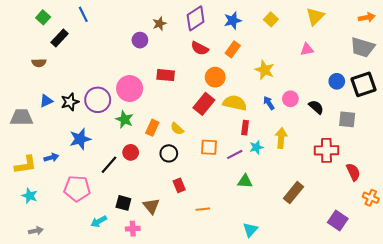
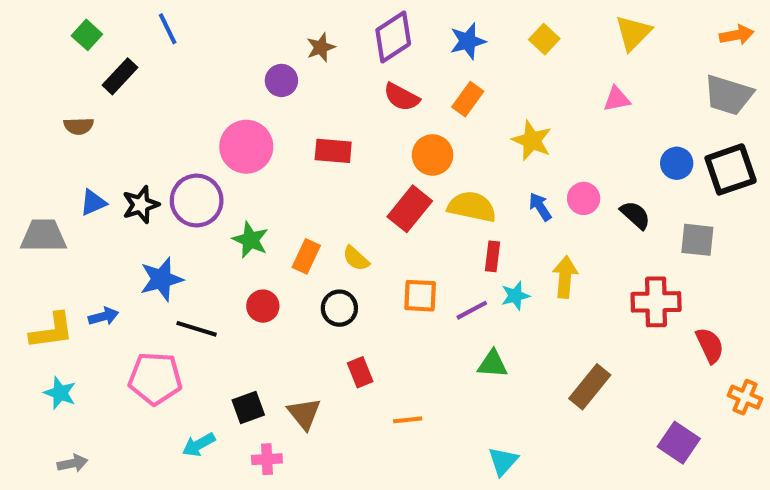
pink circle: (130, 89) -> (246, 147), moved
black line: (109, 165) -> (197, 329), moved, turned 66
black square: (123, 203) -> (248, 407), turned -35

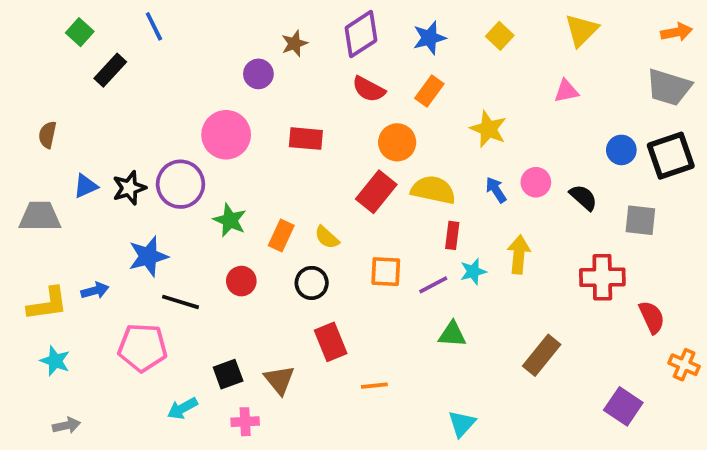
brown semicircle: (79, 126) -> (47, 135), moved, turned 104
red rectangle: (360, 372) -> (331, 342), size x1.4

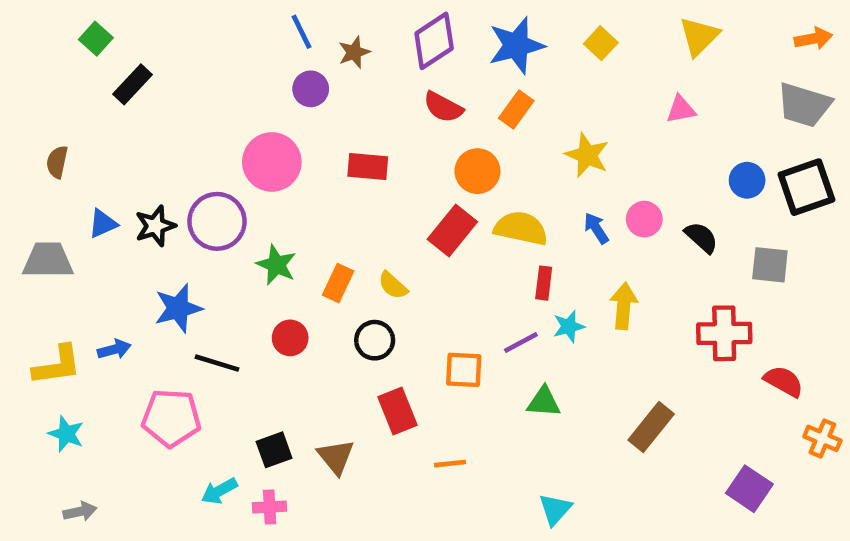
blue line: (154, 26) -> (302, 32), moved
blue star: (429, 38) -> (516, 45), size x1.4
orange square: (386, 272) -> (464, 370), moved
red semicircle: (652, 317) -> (784, 381), turned -36
pink cross: (245, 422) -> (270, 507), moved

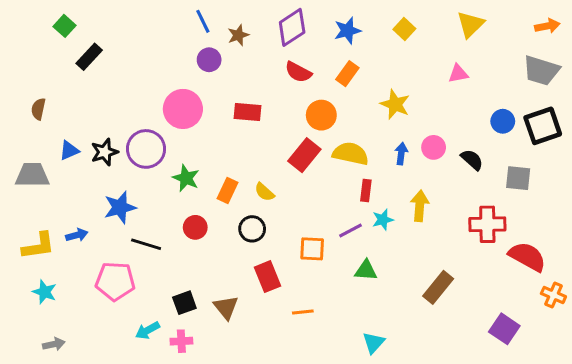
blue star: (516, 45) -> (347, 31), size x0.7
blue arrow: (596, 228) -> (401, 154), turned 40
red semicircle: (784, 381) -> (527, 257), size x1.4

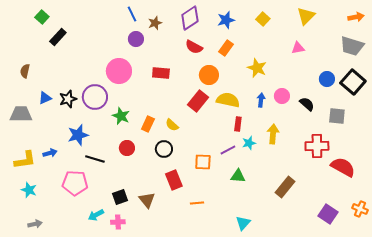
black square: (543, 126) -> (353, 82), turned -30
orange cross: (553, 295) -> (360, 209), moved

